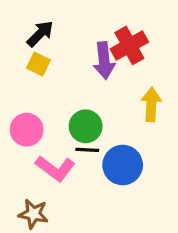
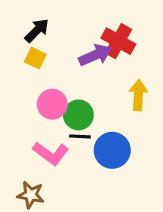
red cross: (129, 45) -> (118, 41), turned -32
purple arrow: (104, 61) -> (95, 55), turned -108
pink circle: (27, 130) -> (52, 104), moved

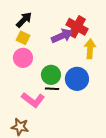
yellow arrow: (138, 95) -> (90, 49), moved
pink circle: (52, 104) -> (23, 58), moved
blue circle: (112, 150) -> (77, 79), moved

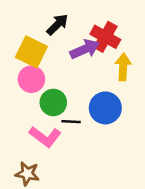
black arrow: (24, 20) -> (57, 24), moved
yellow square: (23, 38) -> (31, 52), size x1.6
green circle: (51, 75) -> (53, 102), moved

